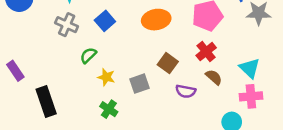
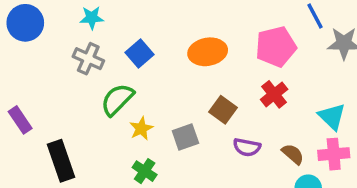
green semicircle: (88, 55) -> (117, 100), size x1.5
yellow star: (106, 77) -> (141, 128), turned 30
brown semicircle: (214, 77) -> (293, 154), moved

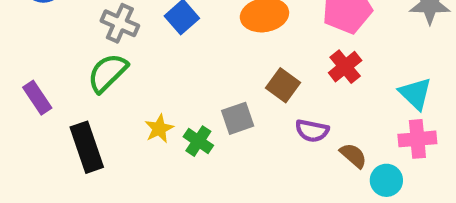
green semicircle: (117, 100) -> (107, 73), moved
yellow star: (141, 128) -> (159, 129), moved
brown semicircle: (293, 154) -> (353, 155), moved
green cross: (145, 171) -> (198, 141), moved

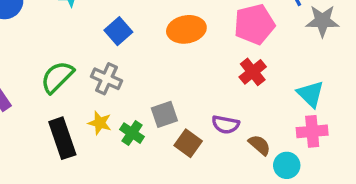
gray cross: (120, 23) -> (107, 79), moved
brown square: (283, 85) -> (188, 143), moved
yellow star: (159, 129) -> (100, 123), turned -30
black rectangle: (87, 147) -> (62, 138), moved

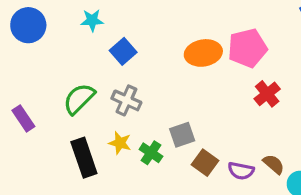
pink pentagon: (254, 24) -> (247, 48), moved
blue square: (118, 31) -> (123, 51), moved
purple semicircle: (226, 125) -> (241, 171), moved

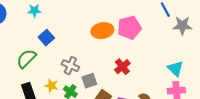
blue square: (123, 51) -> (46, 38), moved
red cross: (267, 94) -> (122, 67), moved
gray cross: (126, 100) -> (70, 66), moved

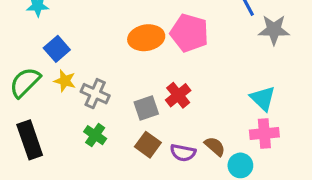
pink pentagon: (129, 28) -> (189, 33), turned 30
gray square: (89, 81) -> (146, 108), moved
yellow star: (51, 86) -> (65, 81), moved

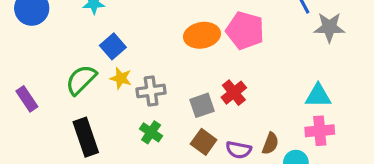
gray cross: (95, 94) -> (151, 91), turned -32
cyan triangle: (263, 98) -> (318, 96), turned -44
brown semicircle: (215, 146) -> (270, 143), turned 70

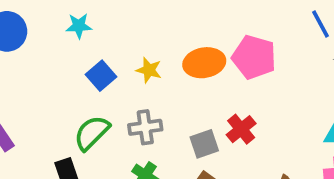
yellow star: (121, 78) -> (149, 70), moved
green semicircle: (81, 80) -> (92, 133), moved

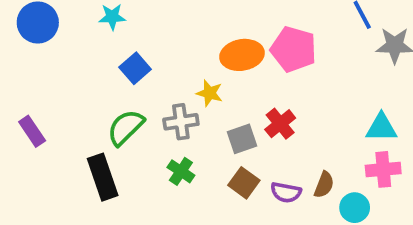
yellow star: (149, 70) -> (210, 93), moved

